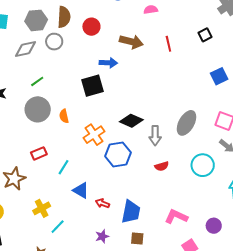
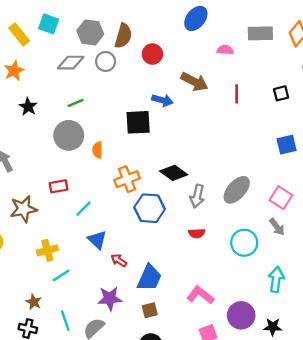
purple circle: (214, 226) -> (241, 315), size x1.5
purple star: (102, 236) -> (110, 298), size x1.5
brown square: (137, 239) -> (150, 310), turned -32

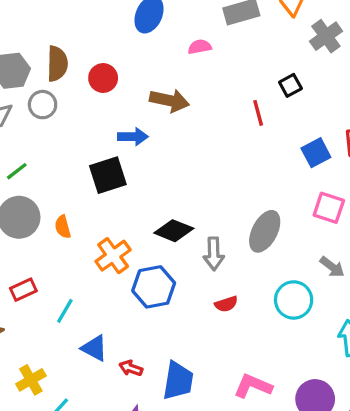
red line: (237, 94) -> (258, 113), moved
pink square: (281, 198) -> (329, 208), moved

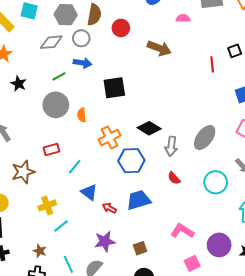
blue arrow: (133, 137) -> (82, 63), moved
red semicircle: (226, 304) -> (174, 178), turned 56
blue trapezoid: (178, 381) -> (139, 200), moved, turned -125

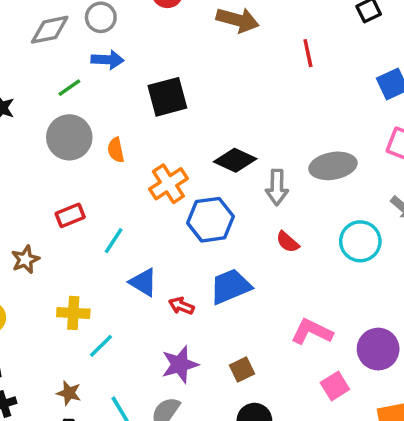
red line: (212, 64) -> (308, 53), moved
gray ellipse: (205, 138) -> (333, 166), turned 50
brown star: (23, 172) -> (25, 260), size x0.7
yellow cross: (47, 205) -> (73, 313), turned 30

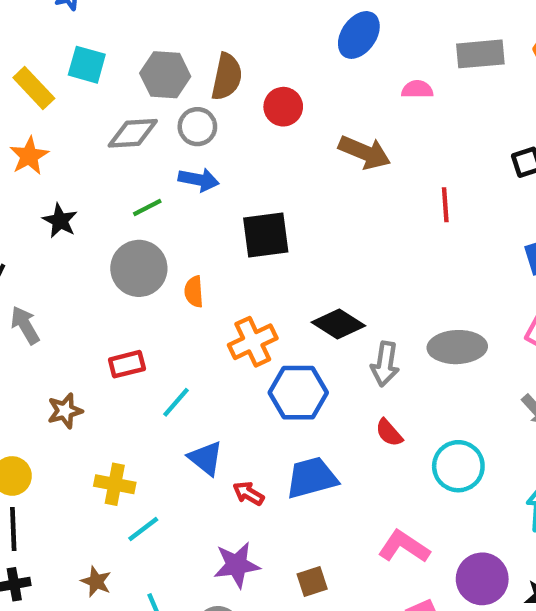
cyan circle: (360, 241) -> (458, 466), moved

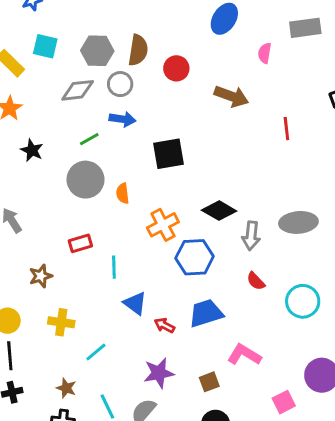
pink semicircle: (417, 89) -> (265, 53), turned -78
cyan line: (176, 402) -> (114, 267), turned -40
yellow cross: (115, 484) -> (61, 322), moved
pink L-shape: (404, 547) -> (244, 355), moved

